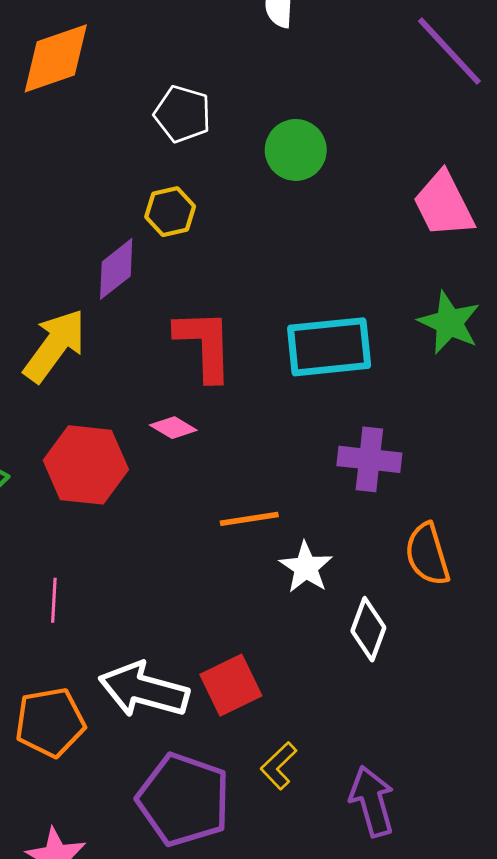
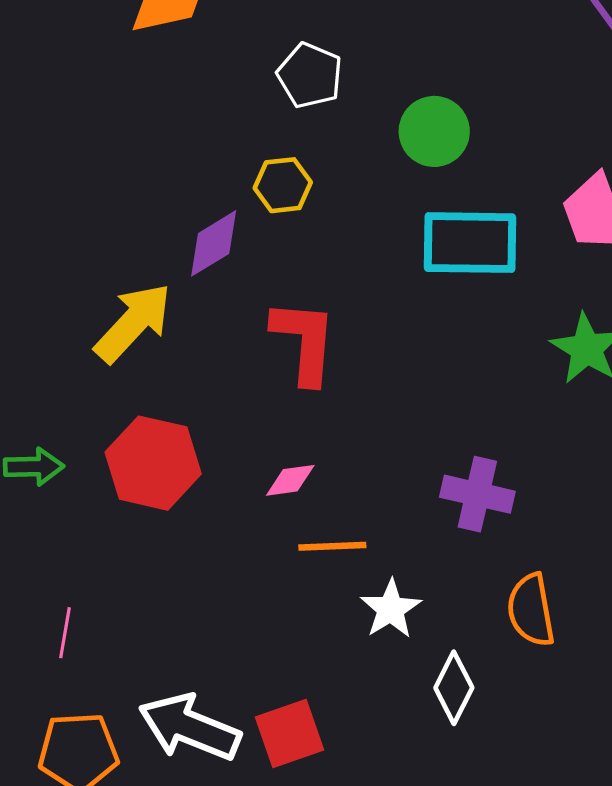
cyan rectangle: (329, 347) -> (470, 243), moved
pink diamond: (173, 428) -> (290, 480), moved, turned -45
pink line: (54, 600) -> (65, 633), moved

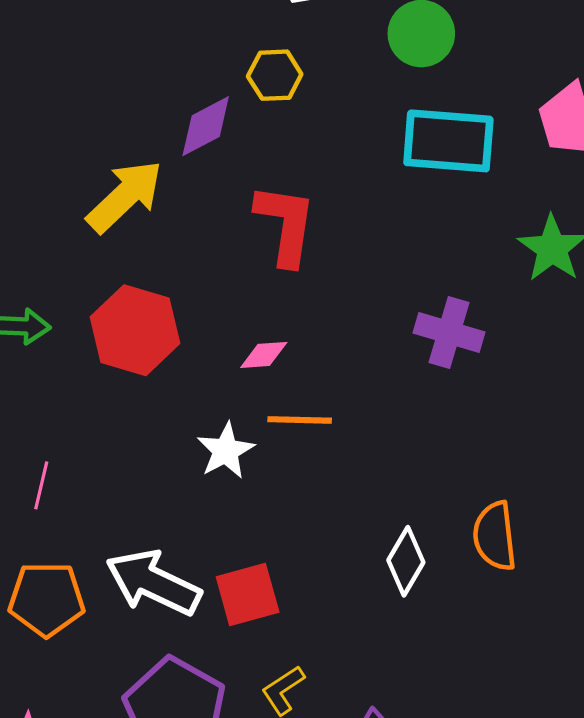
purple cross: (477, 494) -> (449, 333), moved
white star: (391, 609) -> (226, 451), moved
orange semicircle: (531, 610) -> (495, 536), moved

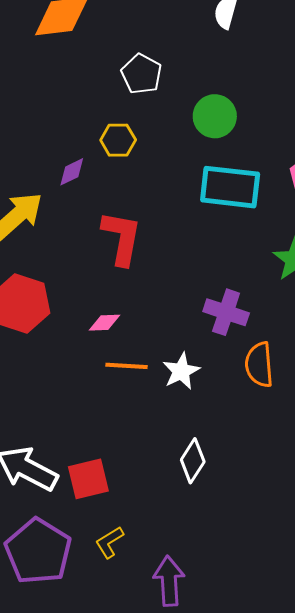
purple diamond: (206, 126) -> (72, 172), size x0.7
white star: (226, 451) -> (181, 371), moved
orange semicircle: (495, 536) -> (259, 365), moved

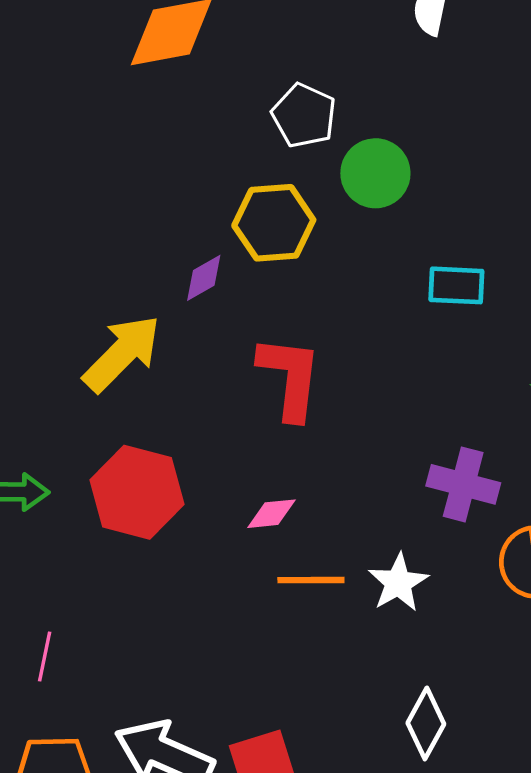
green circle: (215, 116) -> (375, 173), moved
yellow hexagon: (118, 140) -> (274, 223), size x1.4
cyan rectangle: (230, 187) -> (456, 285), size x0.6

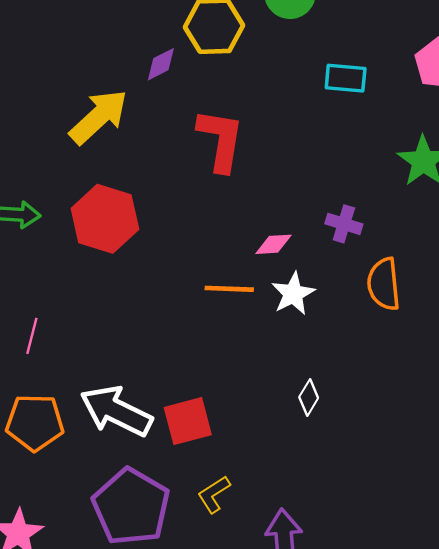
purple cross: (463, 484) -> (344, 224), size x0.7
pink diamond: (272, 514) -> (273, 244), moved
white diamond: (426, 723) -> (309, 398), size x0.7

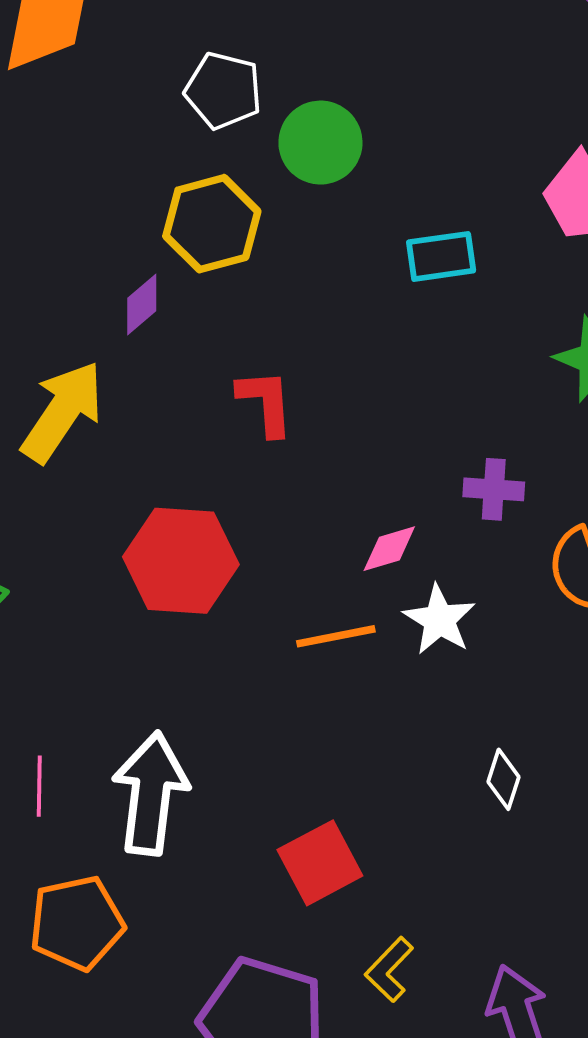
red L-shape: (221, 140) -> (266, 402), size x0.7
red hexagon: (105, 219) -> (181, 561), moved
white arrow: (116, 411) -> (151, 793), moved, turned 84

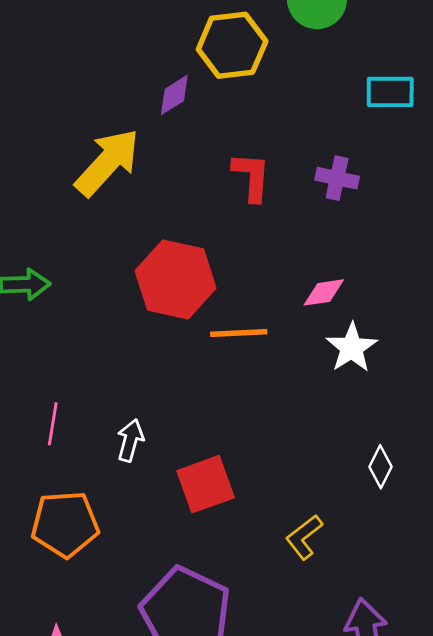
purple cross: (494, 489) -> (337, 178), moved
orange line: (336, 636) -> (239, 333), moved
white arrow: (151, 793) -> (130, 440), size x0.5
red square: (320, 863) -> (206, 484), moved
yellow L-shape: (389, 969) -> (304, 537), moved

